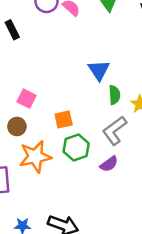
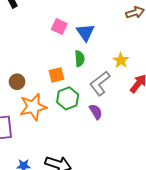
green semicircle: (114, 95) -> (80, 59), moved
pink square: (27, 99) -> (59, 27), moved
purple semicircle: (109, 164) -> (96, 112), turned -84

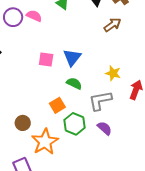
blue triangle: (85, 32) -> (72, 57), turned 30
green semicircle: (80, 59) -> (74, 83), turned -42
gray L-shape: (100, 83) -> (100, 101), turned 45

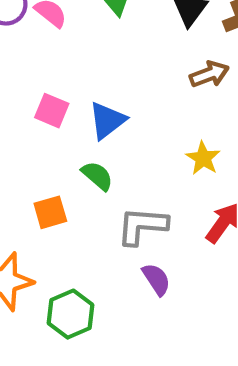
yellow star: (113, 73) -> (203, 158), moved
green hexagon: (74, 124) -> (70, 314), moved
purple semicircle: (105, 128) -> (156, 279), moved

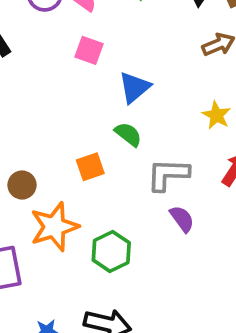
pink square: (52, 111) -> (89, 50), moved

